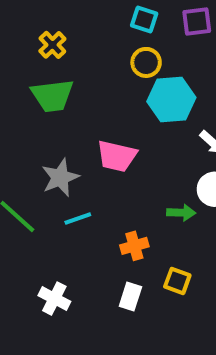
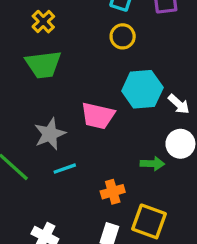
cyan hexagon: (171, 99) -> (142, 89), moved
yellow square: (177, 281) -> (149, 221), size x1.5

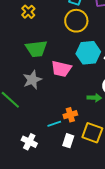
yellow circle: (123, 36) -> (76, 21), size x1.5
green trapezoid: (43, 64) -> (36, 49), moved
cyan line: (65, 169) -> (54, 124), moved

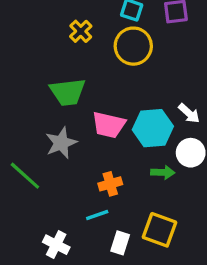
yellow cross: (28, 12) -> (81, 31), moved
cyan hexagon: (88, 53) -> (153, 128), moved
orange cross: (70, 115) -> (110, 184), moved

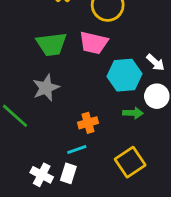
pink trapezoid: (109, 125) -> (94, 43), moved
yellow square: (160, 230) -> (130, 162), turned 36
white rectangle: (120, 243) -> (68, 173), moved

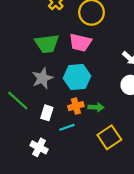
cyan hexagon: (125, 75) -> (77, 77), moved
green arrow: (133, 113) -> (96, 107), moved
white rectangle: (68, 173) -> (47, 113), moved

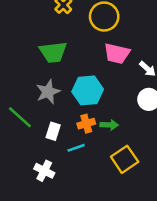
pink trapezoid: (80, 43) -> (117, 53), moved

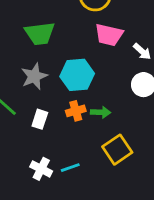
cyan line: (76, 148) -> (70, 168), moved
white cross: (44, 171) -> (41, 169), moved

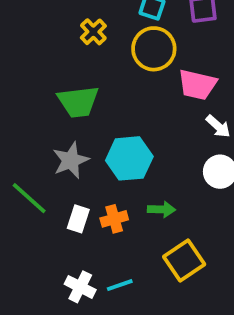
pink trapezoid: (109, 35) -> (197, 85), moved
orange cross: (76, 111) -> (114, 219), moved

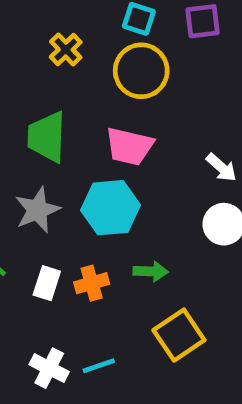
pink trapezoid: (197, 85) -> (129, 146), moved
green trapezoid: (78, 102) -> (47, 137), turned 99

